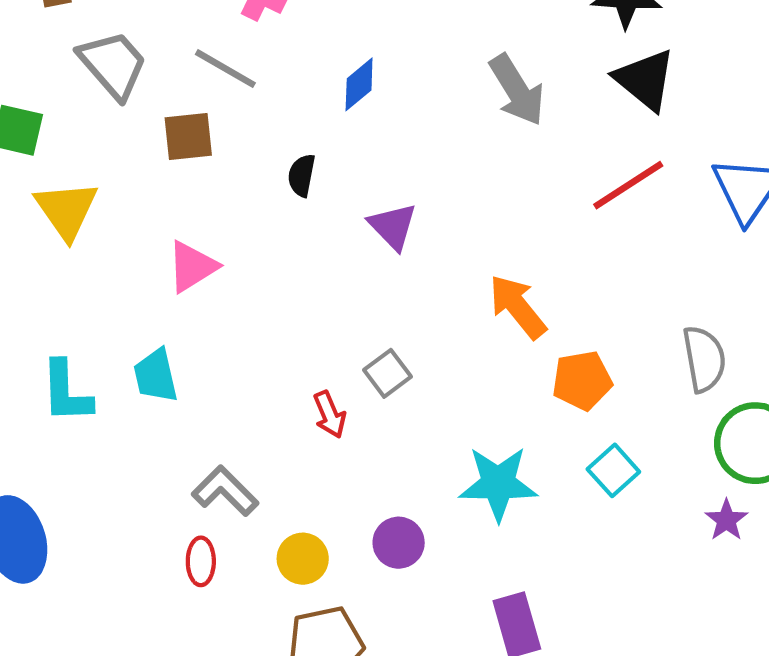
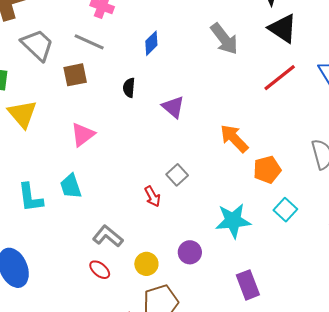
red ellipse: (201, 561) -> (100, 270), turned -45

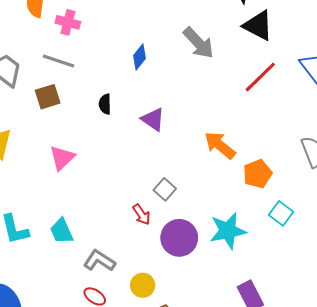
blue diamond: (151, 43) -> (139, 57), moved
cyan trapezoid: (71, 186) -> (62, 231), moved
purple circle: (190, 252) -> (179, 238), moved, size x1.5

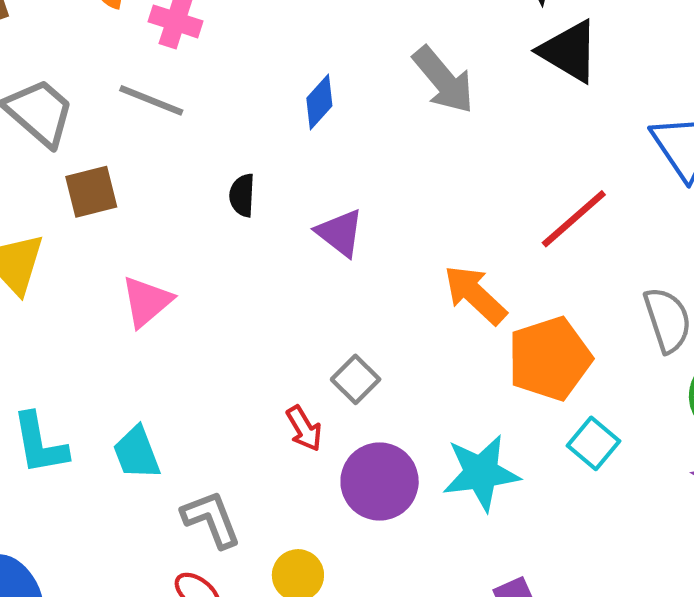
red line: (260, 77) -> (574, 219), moved
brown square: (48, 97) -> (91, 192), moved
orange pentagon: (257, 174) -> (550, 359), size x1.4
gray L-shape: (99, 261) -> (211, 519), turned 32

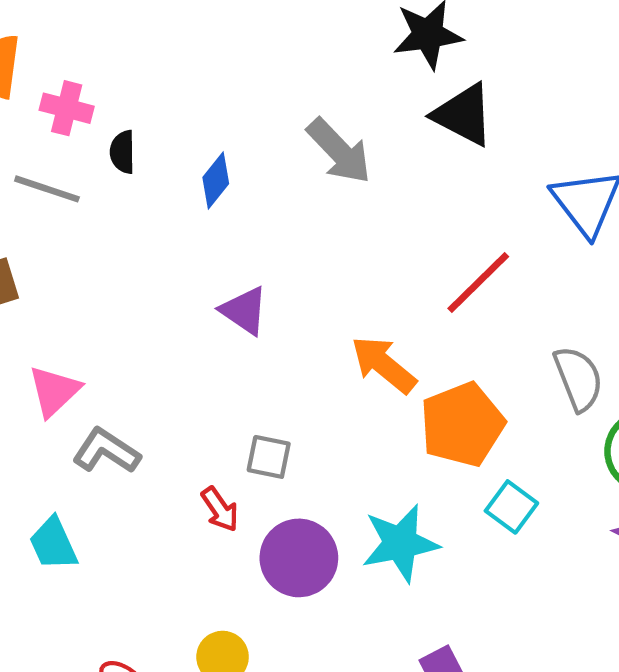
black semicircle: (242, 195) -> (123, 152), moved
gray square: (356, 379) -> (269, 457), turned -30
gray L-shape: (211, 519) -> (106, 451), moved, turned -32

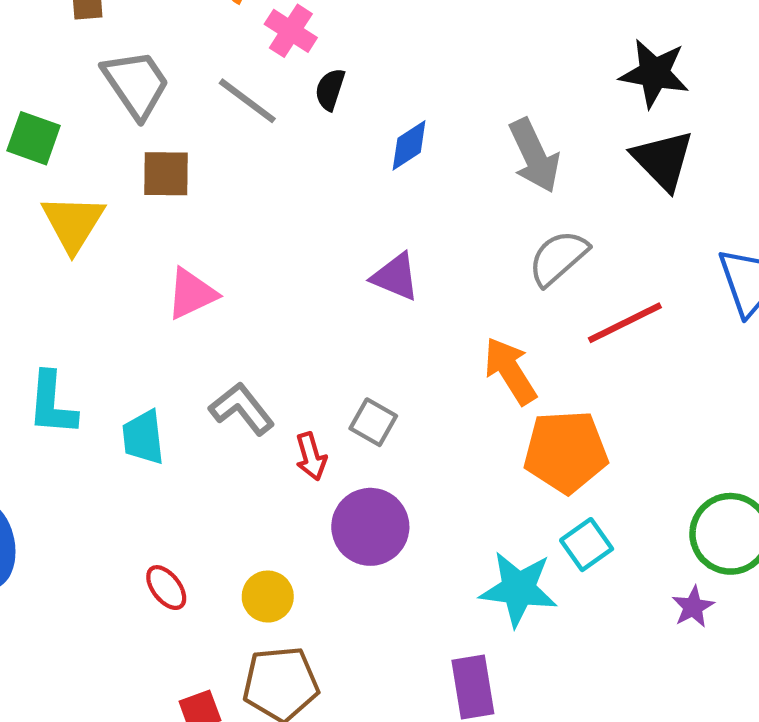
purple triangle: (244, 311) -> (395, 277), turned -30
gray semicircle: (578, 379) -> (558, 258), moved, turned -128
gray L-shape: (106, 451) -> (242, 409), moved
cyan star: (400, 543) -> (518, 589), moved

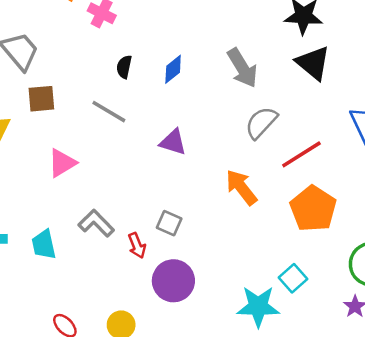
black semicircle: (330, 89) -> (124, 67), moved
gray line: (247, 101) -> (109, 112), moved
orange pentagon: (566, 452) -> (313, 209), moved, turned -30

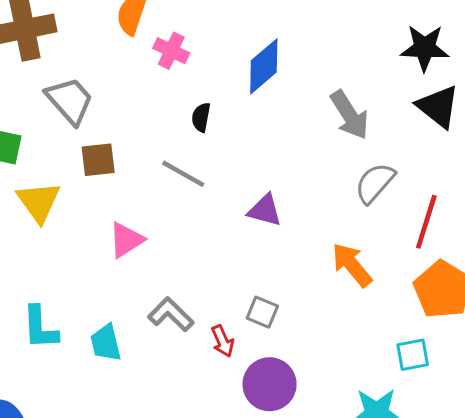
blue diamond: (173, 69) -> (264, 66), moved, size x1.5
red line: (301, 154) -> (426, 222), turned -39
cyan square: (293, 278) -> (413, 355), moved, turned 32

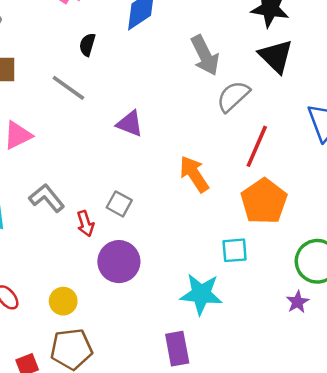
gray semicircle: (375, 183) -> (233, 96), moved

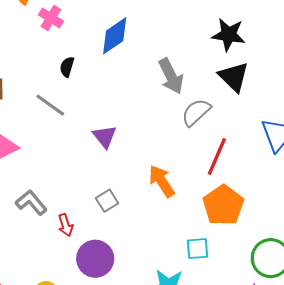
purple triangle: (130, 124) -> (105, 137), turned 30
gray square: (119, 204) -> (107, 201), moved, turned 30

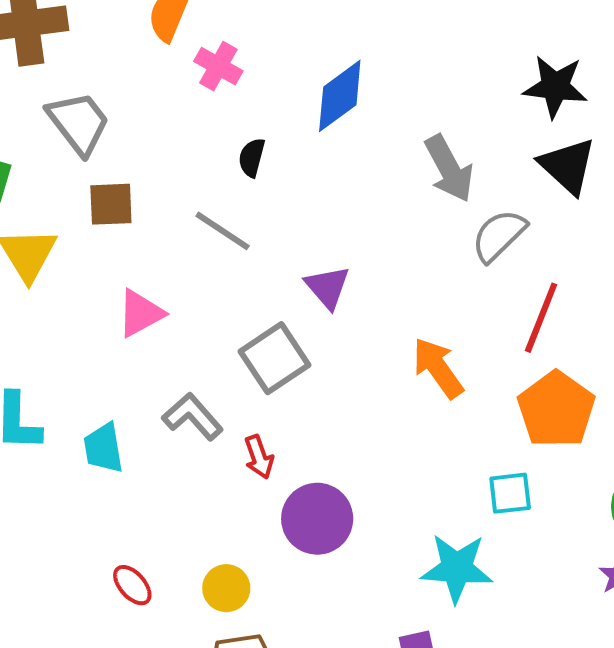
gray square: (107, 201) -> (274, 358), moved, size x1.6

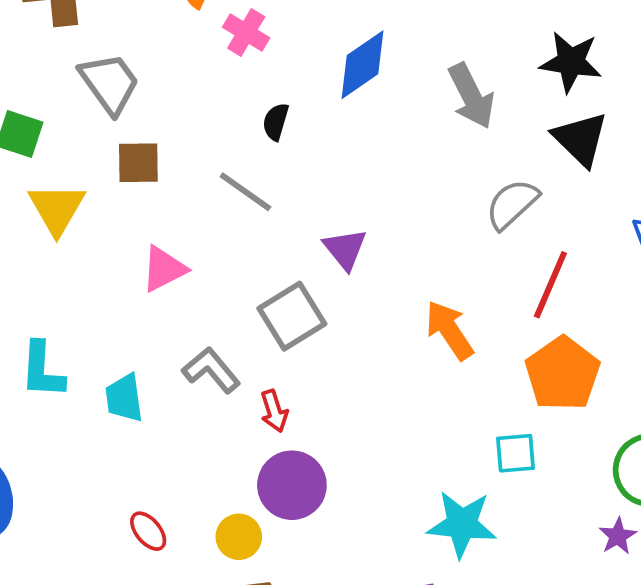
gray arrow: (449, 169) -> (471, 96), moved
purple circle: (317, 519) -> (292, 485), moved

